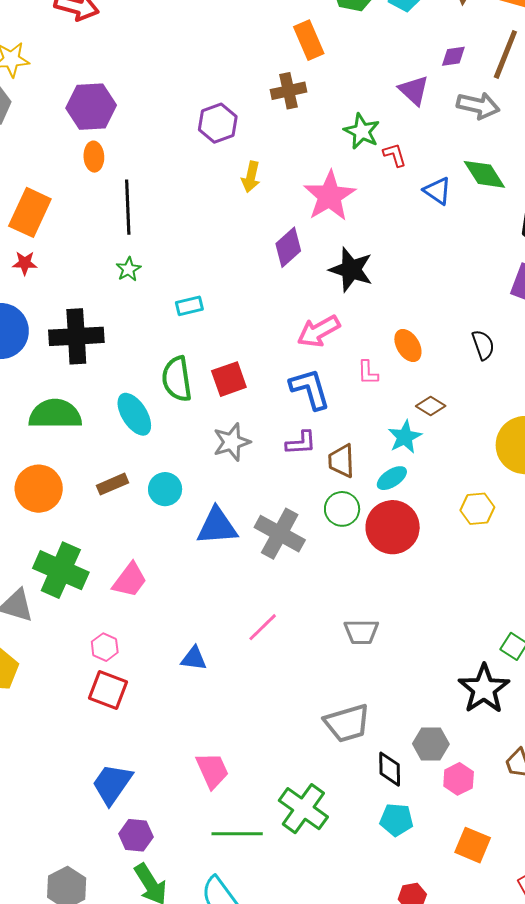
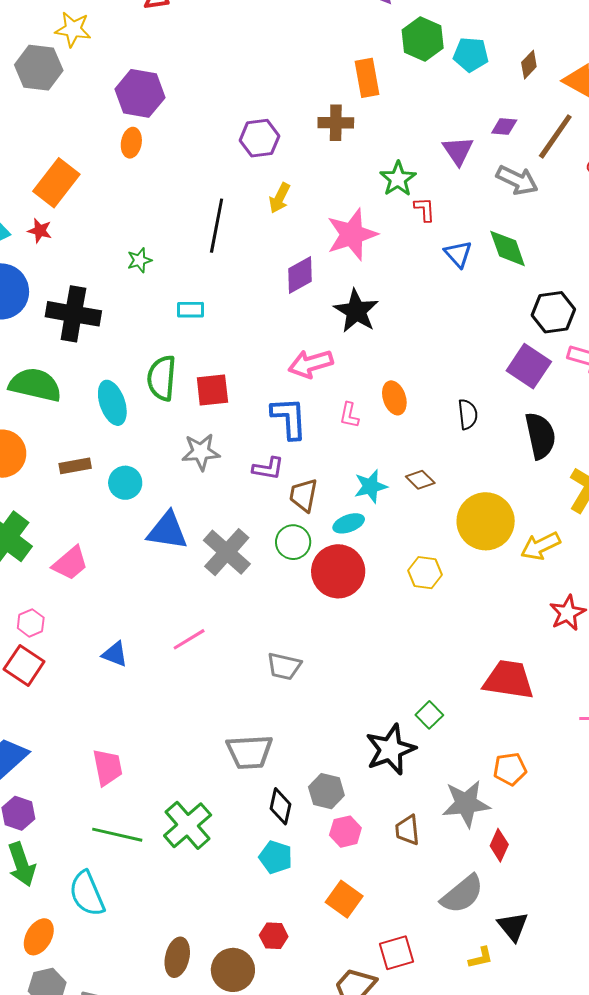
black line: (128, 207) -> (217, 226), moved
brown diamond: (431, 406) -> (420, 480), moved

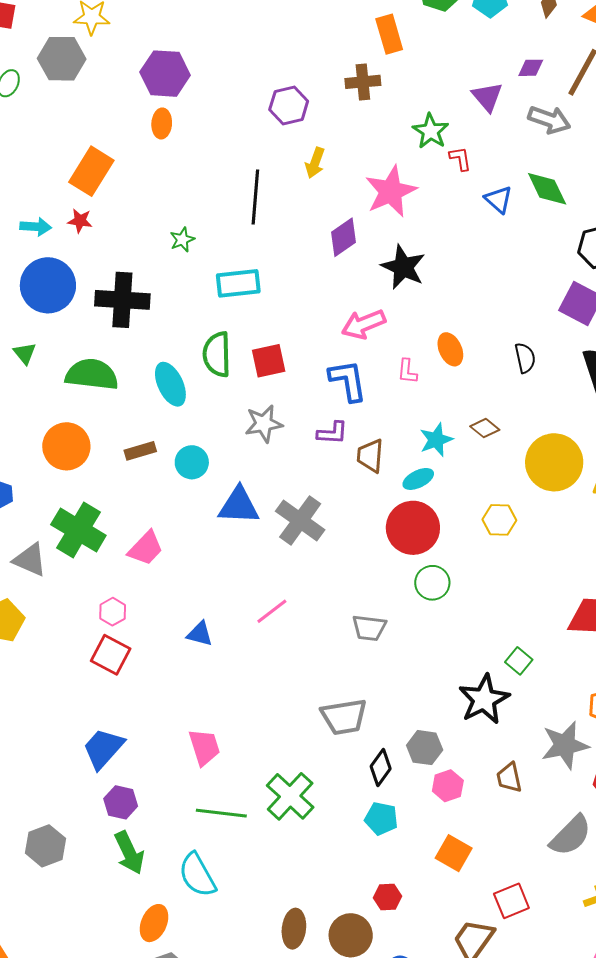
cyan rectangle: (190, 310) -> (238, 283), size x1.6
green circle: (293, 542) -> (432, 583), moved
black diamond: (281, 806) -> (381, 768), turned 30

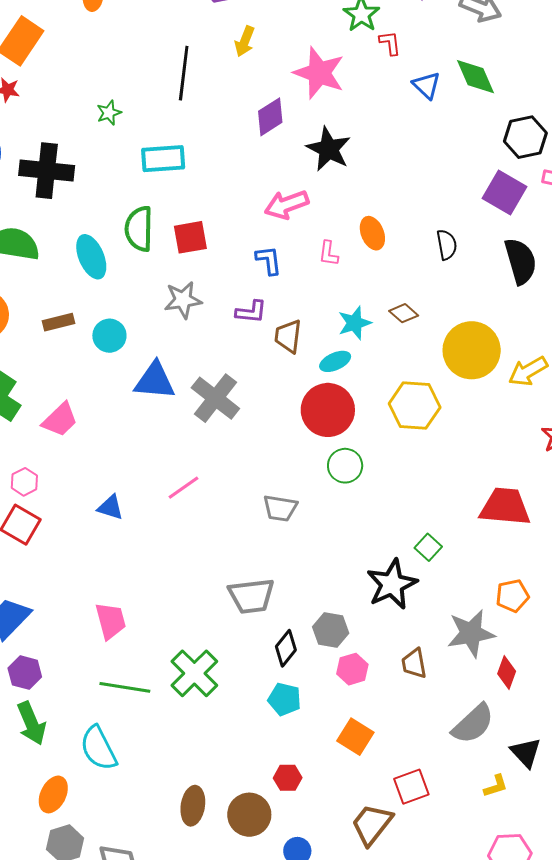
pink star: (391, 191) -> (319, 73), turned -30
blue L-shape: (348, 381) -> (269, 260), size x0.7
yellow hexagon: (499, 520) -> (415, 406), size x1.5

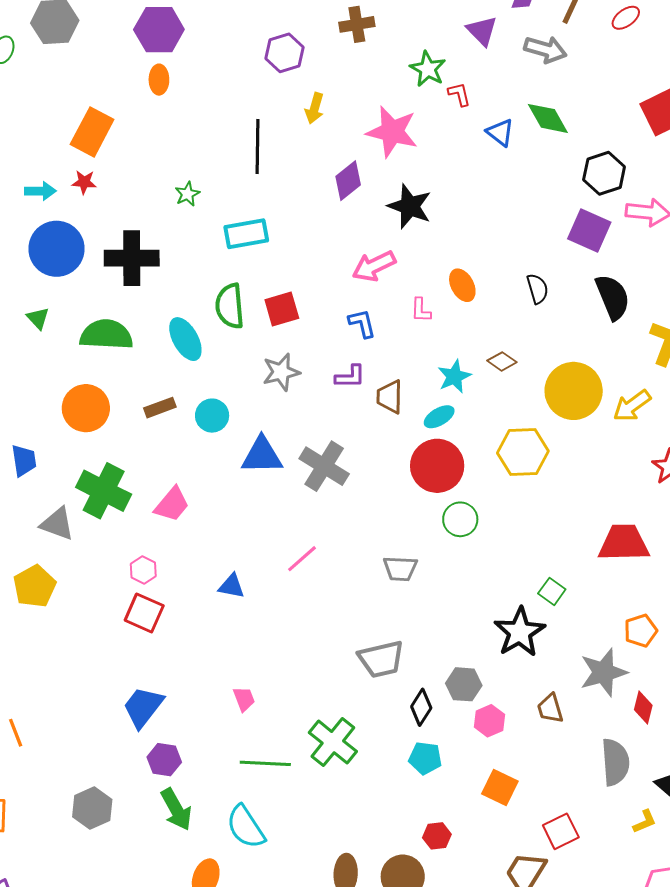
pink trapezoid: (111, 621) -> (244, 699), size x0.7
gray semicircle: (473, 724) -> (615, 762), turned -45

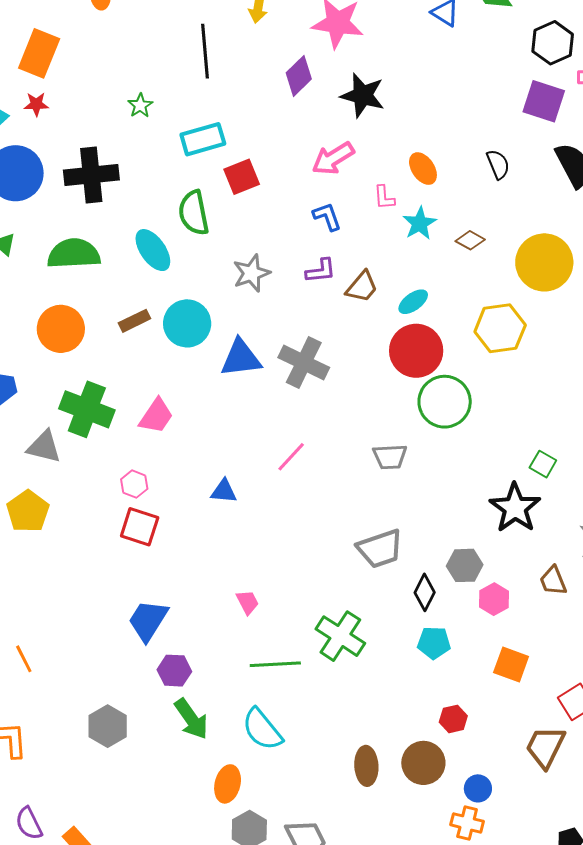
red square: (282, 309) -> (242, 177), moved
cyan star: (454, 376) -> (420, 223), moved
brown trapezoid: (390, 397) -> (362, 287), turned -135
cyan circle: (212, 416) -> (187, 323), size x1.4
green circle: (460, 519) -> (445, 402), size x1.5

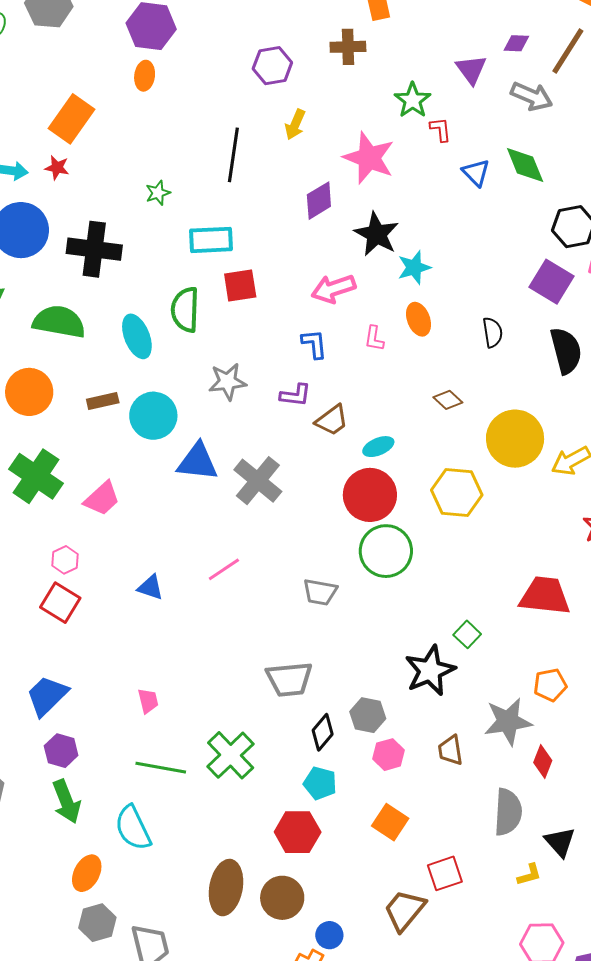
cyan star: (420, 223) -> (414, 267), moved
red hexagon: (453, 719) -> (298, 832), moved, size x1.6
brown ellipse: (366, 766) -> (226, 888), size x1.4

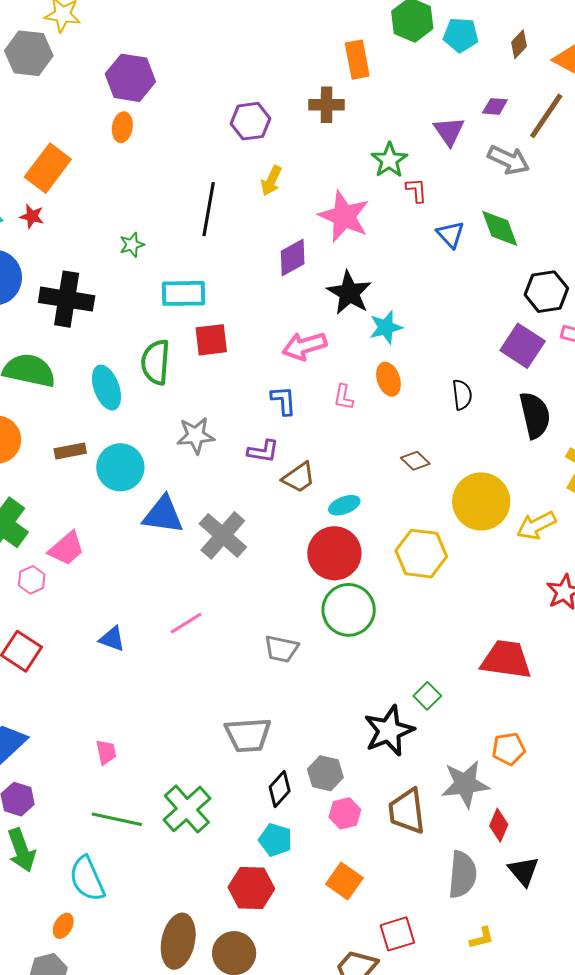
pink hexagon: (65, 560) -> (32, 580), moved
brown trapezoid: (450, 750) -> (407, 811), size x1.5
black triangle: (560, 842) -> (524, 871), moved
orange ellipse: (87, 873) -> (63, 926), moved, size x0.7

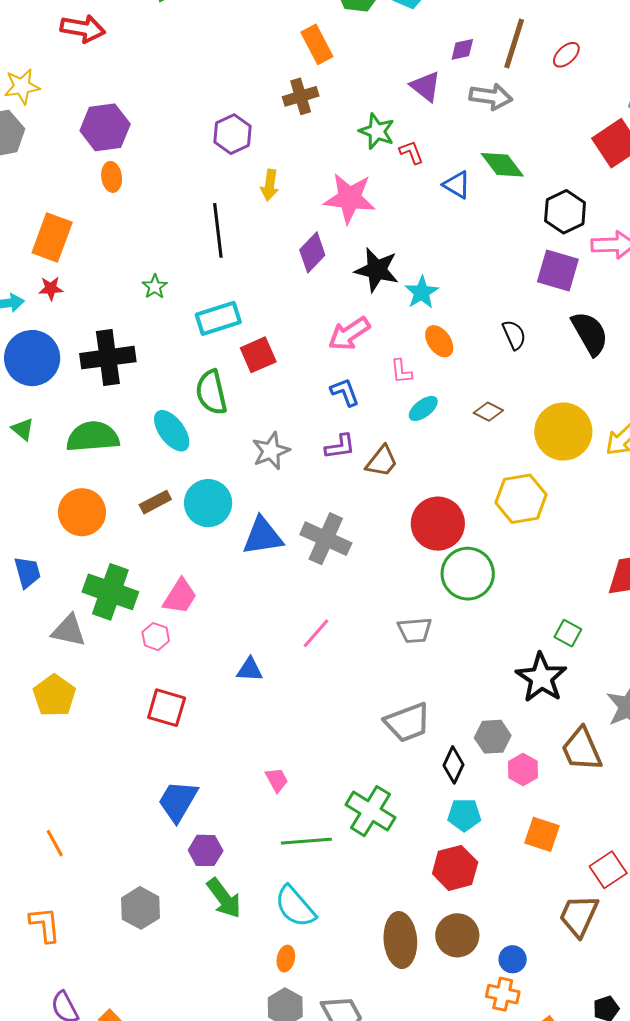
cyan ellipse: (344, 505) -> (423, 408), moved

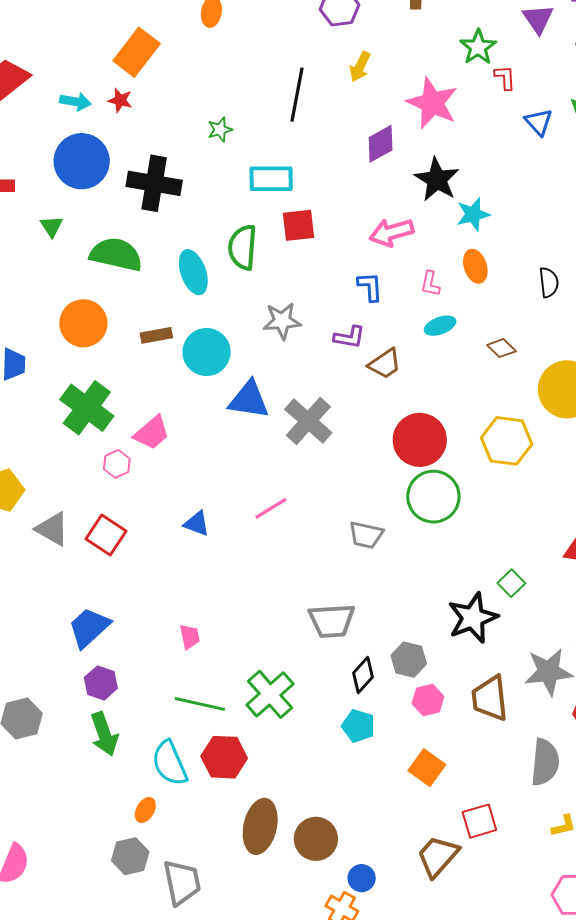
gray triangle: (69, 631) -> (52, 529), moved
red hexagon: (455, 868) -> (224, 757), moved

